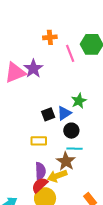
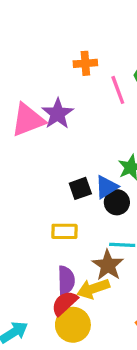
black circle: (71, 131) -> (117, 202), moved

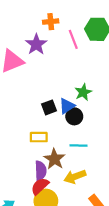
purple star: (58, 114) -> (36, 44), moved
brown star: (108, 265) -> (54, 159), moved
yellow arrow: (93, 289) -> (75, 177), moved

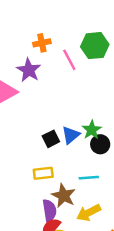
green star: (83, 92) -> (92, 130), moved
black circle: (74, 116) -> (100, 144), moved

